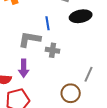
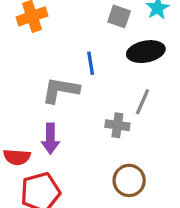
gray cross: (53, 50) -> (117, 125), moved
gray line: (89, 74) -> (143, 102), moved

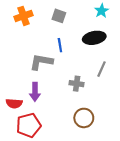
gray square: (119, 16) -> (59, 16), moved
gray line: (143, 102) -> (102, 69), moved

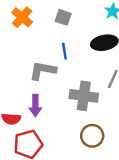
orange cross: (23, 16) -> (22, 17), turned -30
gray cross: (77, 84) -> (84, 96), size x1.6

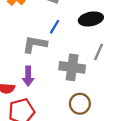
blue line: (64, 51) -> (55, 27), turned 40

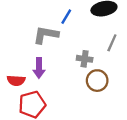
gray cross: (72, 67) -> (85, 59), size x0.6
brown circle: (80, 104) -> (97, 81), moved

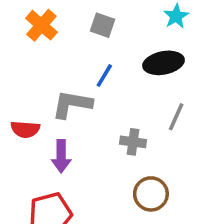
red semicircle: (16, 81) -> (25, 129), moved
brown circle: (97, 81) -> (151, 194), moved

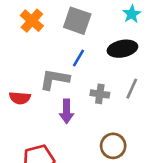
gray square: (102, 25) -> (77, 21), size x1.5
gray cross: (133, 142) -> (100, 94), moved
purple arrow: (61, 156) -> (67, 111), moved

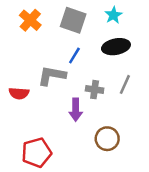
cyan star: (132, 14) -> (113, 15), moved
purple arrow: (67, 111) -> (76, 110), moved

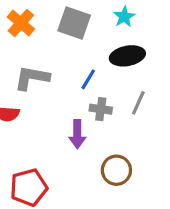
blue line: (74, 55) -> (88, 79), moved
gray L-shape: (52, 76) -> (32, 78), moved

